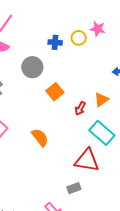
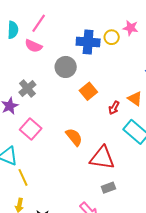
blue cross: (55, 42) -> (88, 42), size x1.6
orange triangle: (101, 100) -> (135, 99), turned -49
red triangle: (87, 160) -> (102, 158), moved

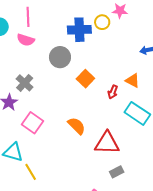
pink line: (39, 23) -> (28, 17), turned -30

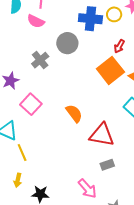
orange square: (85, 79) -> (110, 70), moved, size x1.5
gray cross: (25, 83) -> (40, 60), moved
red arrow: (113, 92) -> (119, 46), moved

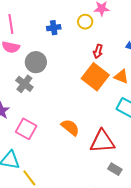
blue cross: (90, 19) -> (54, 28), moved, size x0.6
gray circle: (67, 43) -> (36, 62), moved
gray rectangle: (107, 165) -> (115, 169), turned 64

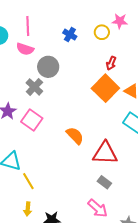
blue cross: (54, 28) -> (70, 35), turned 32
pink square: (26, 129) -> (32, 120), moved
gray rectangle: (115, 169) -> (104, 182), moved

